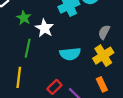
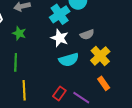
white star: (44, 28) -> (60, 38), moved
gray semicircle: (104, 32) -> (87, 35), moved, turned -128
green line: (28, 48) -> (16, 62), moved

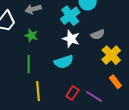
cyan semicircle: (69, 60) -> (64, 62), moved

